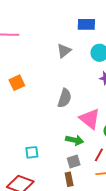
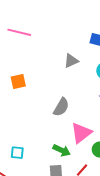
pink triangle: (90, 119) -> (81, 133), turned 30

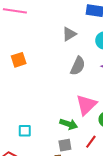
gray semicircle: (61, 107) -> (78, 66), moved

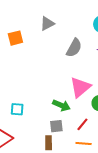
gray triangle: (69, 34) -> (47, 24), moved

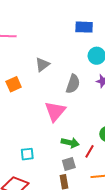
pink triangle: (80, 87) -> (55, 111), moved
red line: (82, 124) -> (89, 151), moved

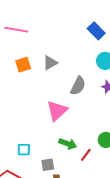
blue rectangle: (84, 27) -> (96, 31), turned 36
orange square: (14, 84) -> (23, 65), moved
gray square: (69, 164) -> (48, 165), moved

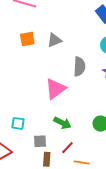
gray semicircle: (78, 86) -> (79, 67), turned -30
red line: (86, 155) -> (67, 148), moved

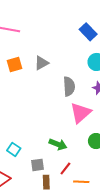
pink triangle: (55, 89) -> (81, 113), moved
cyan square: (18, 123) -> (14, 149), turned 32

